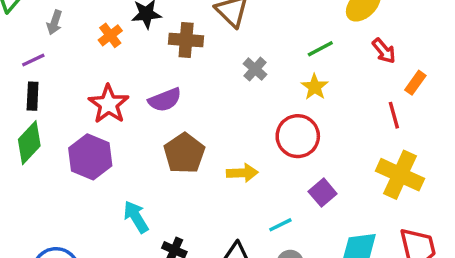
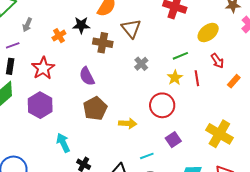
purple semicircle: (165, 100) -> (87, 76), turned 78
red star: (109, 104) -> (43, 68), moved
red line: (394, 115) -> (197, 78), moved

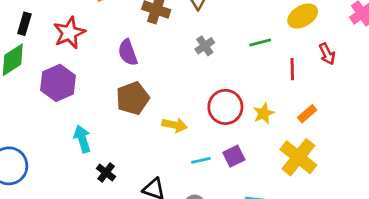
red arrow: (217, 61) -> (327, 54), moved
yellow star: (175, 78) -> (264, 113), moved
red line: (197, 78) -> (292, 69), moved
orange rectangle: (234, 81) -> (307, 114), moved
cyan line: (147, 156) -> (201, 160), moved

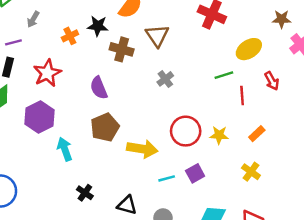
green line: (260, 43) -> (224, 75), moved
yellow star: (264, 113) -> (219, 135), turned 30
yellow arrow: (175, 125) -> (142, 149), size x1.4
cyan arrow: (82, 139) -> (65, 149), moved
yellow cross: (298, 157) -> (251, 172), size x0.6

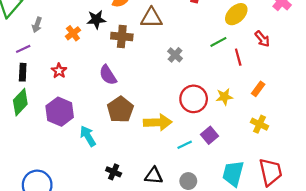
brown triangle: (157, 36) -> (151, 18), turned -45
red star: (47, 73) -> (59, 71), size x0.6
gray cross: (165, 79) -> (175, 55), moved

